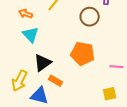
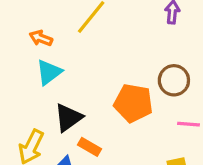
brown circle: (90, 17) -> (174, 80), moved
cyan triangle: (31, 35) -> (49, 72), turned 36

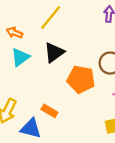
black triangle: (68, 118) -> (54, 53), moved

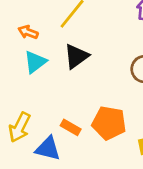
orange pentagon: (81, 79) -> (109, 123), moved

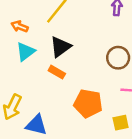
orange rectangle: (71, 127) -> (57, 72), moved

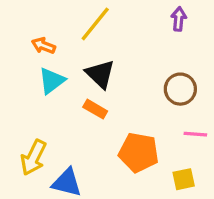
black triangle: (60, 47) -> (100, 74), turned -40

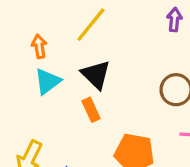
orange arrow: (43, 46) -> (39, 46), turned 60
orange rectangle: (95, 109) -> (91, 110), turned 35

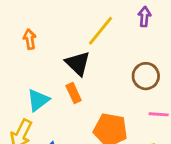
yellow line: (91, 25) -> (100, 31), moved
cyan triangle: (48, 81) -> (38, 100), moved

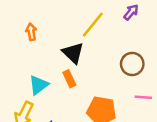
purple arrow: (144, 17) -> (131, 12), turned 35

